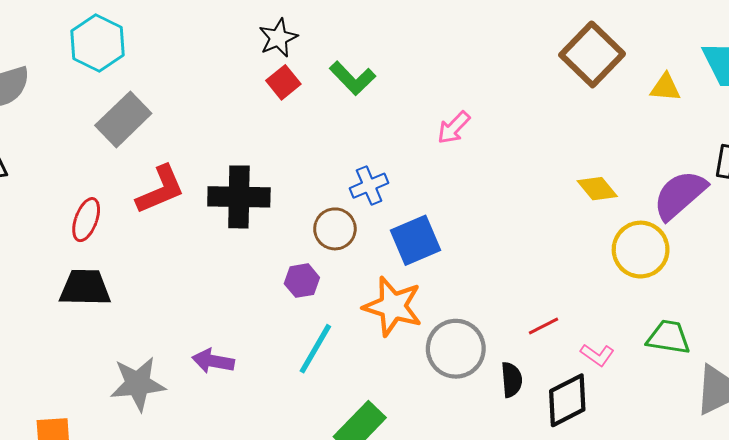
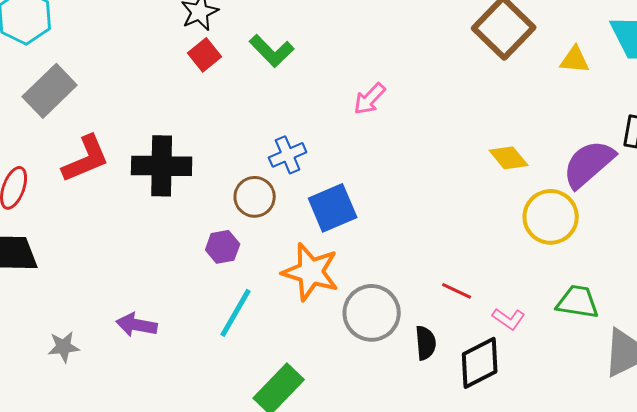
red line: (544, 326) -> (457, 291), turned 52
gray star: (138, 384) -> (64, 347), size x0.6

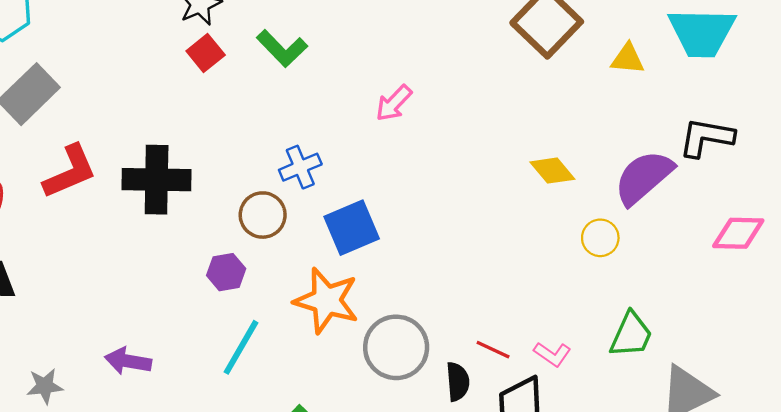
yellow circle: (551, 217) -> (600, 238), size x0.6
red line: (457, 291) -> (493, 350), moved
green trapezoid: (578, 302) -> (631, 335), turned 105

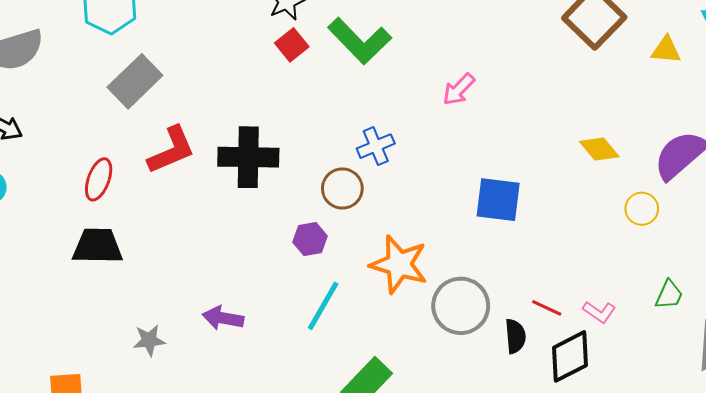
green L-shape: (282, 48) -> (360, 41), size x1.4
blue square: (352, 228) -> (498, 200), moved, turned 30
green trapezoid: (631, 335) -> (669, 295), size x0.7

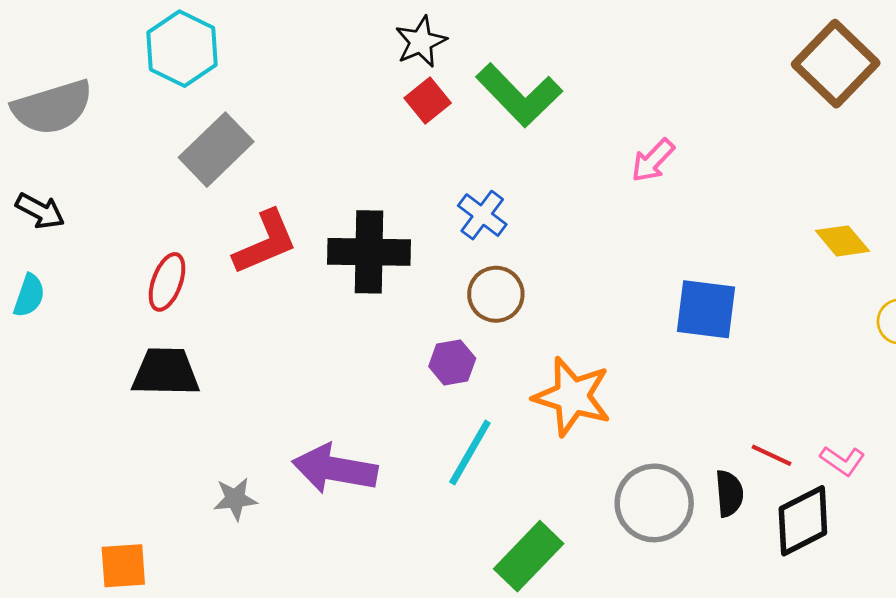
blue cross: (376, 146) -> (482, 215), moved, turned -30
gray circle: (461, 306) -> (654, 503), moved
purple arrow: (223, 318) -> (335, 469), size x1.5

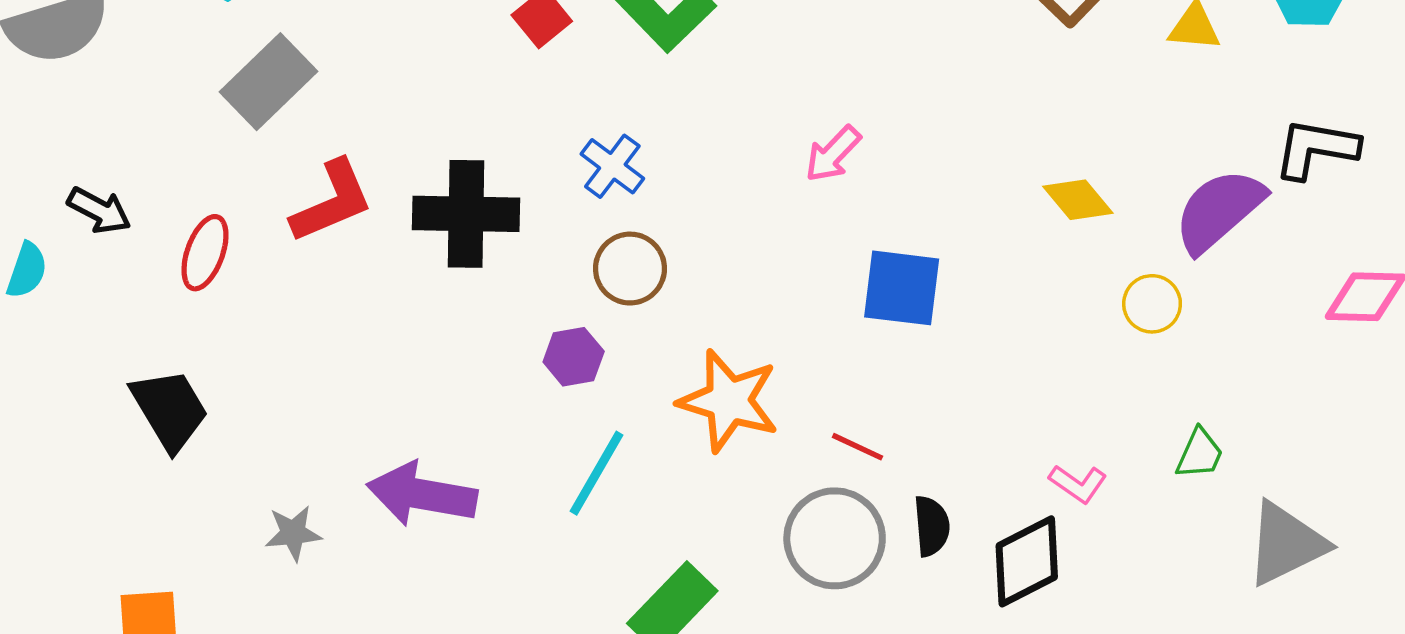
pink arrow: (653, 160) -> (833, 154), moved
black arrow: (40, 211) -> (99, 210), moved
black trapezoid: (166, 372) -> (170, 410), moved, turned 58
red line: (772, 455) -> (858, 447), moved

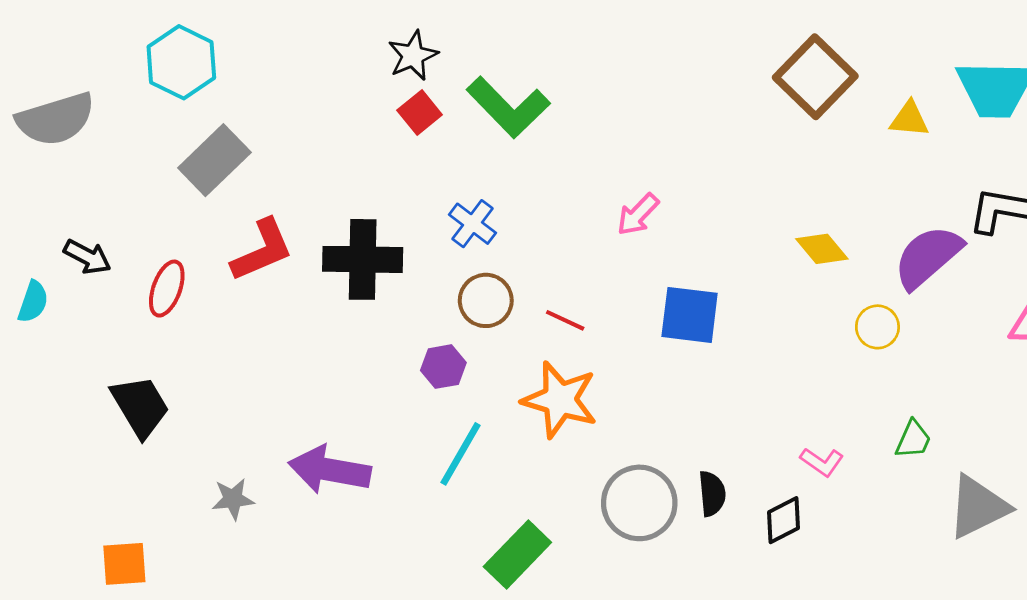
red line: (858, 447) -> (565, 320), moved
black diamond: (1027, 561) -> (784, 520), size x0.7

